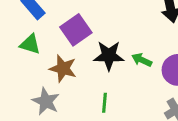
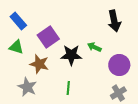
green arrow: (142, 60) -> (94, 47), moved

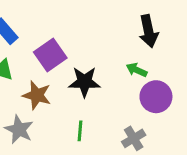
green arrow: (94, 47) -> (137, 70), moved
gray cross: (118, 93) -> (134, 138), moved

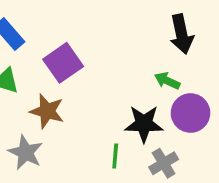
black star: (84, 82) -> (144, 124), moved
green line: (80, 131) -> (115, 156), moved

